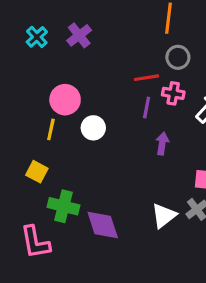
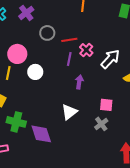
gray circle: (178, 57) -> (47, 33), moved
pink cross: (173, 93) -> (86, 50), turned 32
white triangle: (164, 216) -> (69, 112), moved

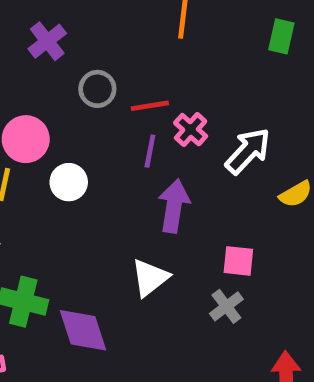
purple arrow: (79, 82) -> (174, 206), size x1.5

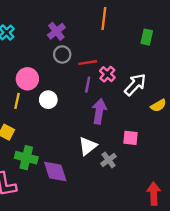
green rectangle: (281, 36) -> (147, 37), moved
purple cross: (47, 41) -> (56, 31), moved
gray cross: (226, 306) -> (109, 160), moved

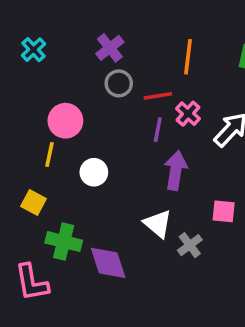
orange line: (104, 19) -> (188, 57), moved
white circle: (48, 100) -> (94, 172), moved
white triangle: (88, 146) -> (158, 224), turned -42

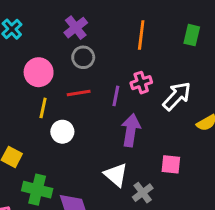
red line: (158, 96) -> (79, 93), moved
pink cross: (188, 114) -> (141, 83), turned 30
pink circle: (65, 121) -> (39, 72), moved
yellow line: (49, 154) -> (43, 108), moved

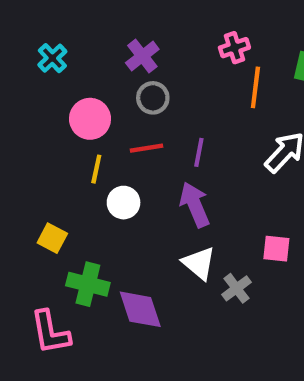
orange line: (141, 35) -> (255, 87), moved
pink cross: (141, 83) -> (234, 48), moved
purple arrow: (131, 130) -> (195, 205), moved, turned -32

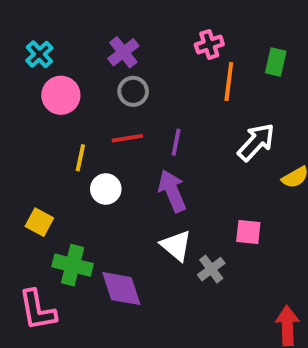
pink circle: (90, 119) -> (61, 95), moved

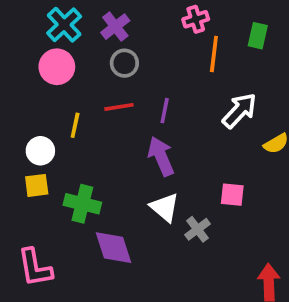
cyan cross: (39, 54) -> (64, 25), moved, size x1.4
white circle: (106, 189) -> (40, 151), moved
yellow square: (39, 222) -> (37, 185), turned -35
green cross: (73, 265) -> (82, 204), moved

